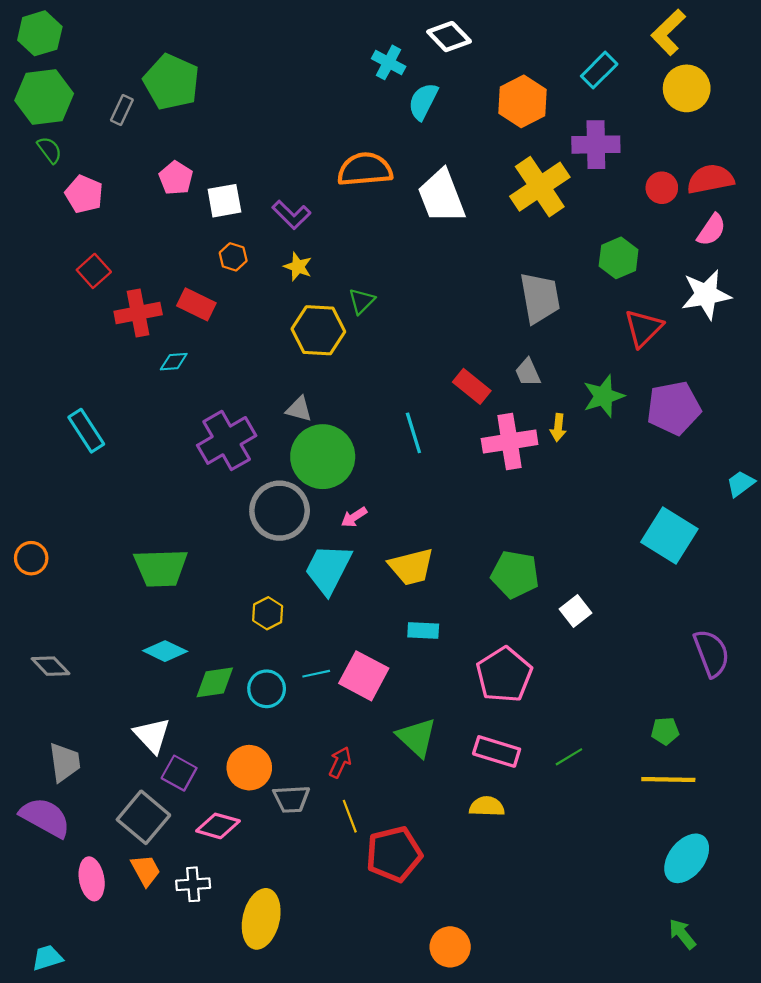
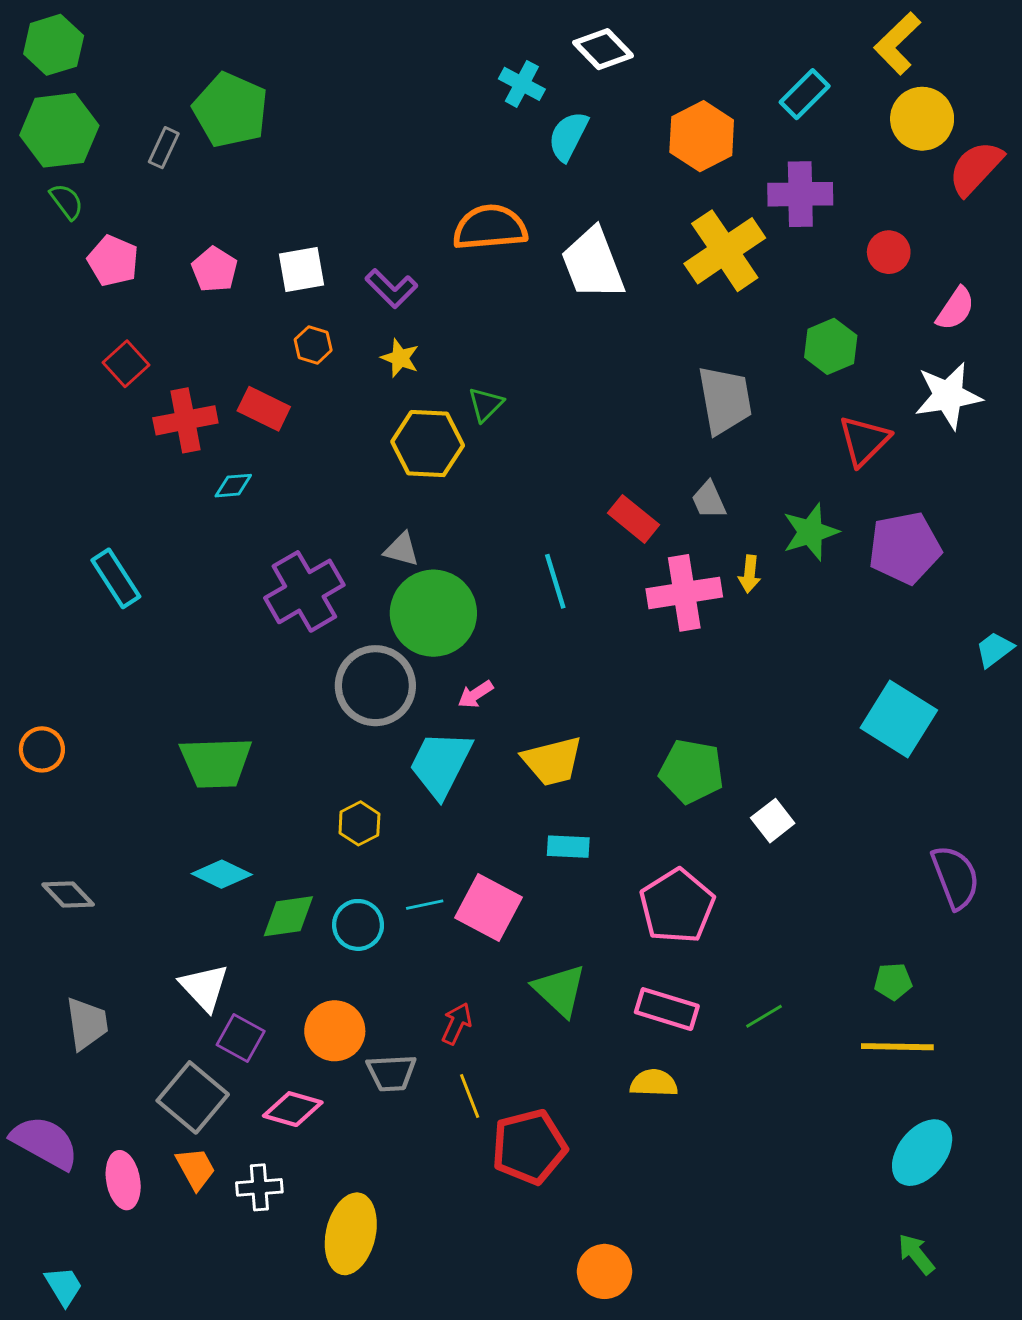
pink pentagon: (176, 178) -> (214, 270), moved
red semicircle: (710, 179) -> (976, 168), moved, turned -36
purple semicircle: (45, 817) -> (45, 1142), moved
cyan trapezoid: (47, 958) -> (64, 1286), turned 76

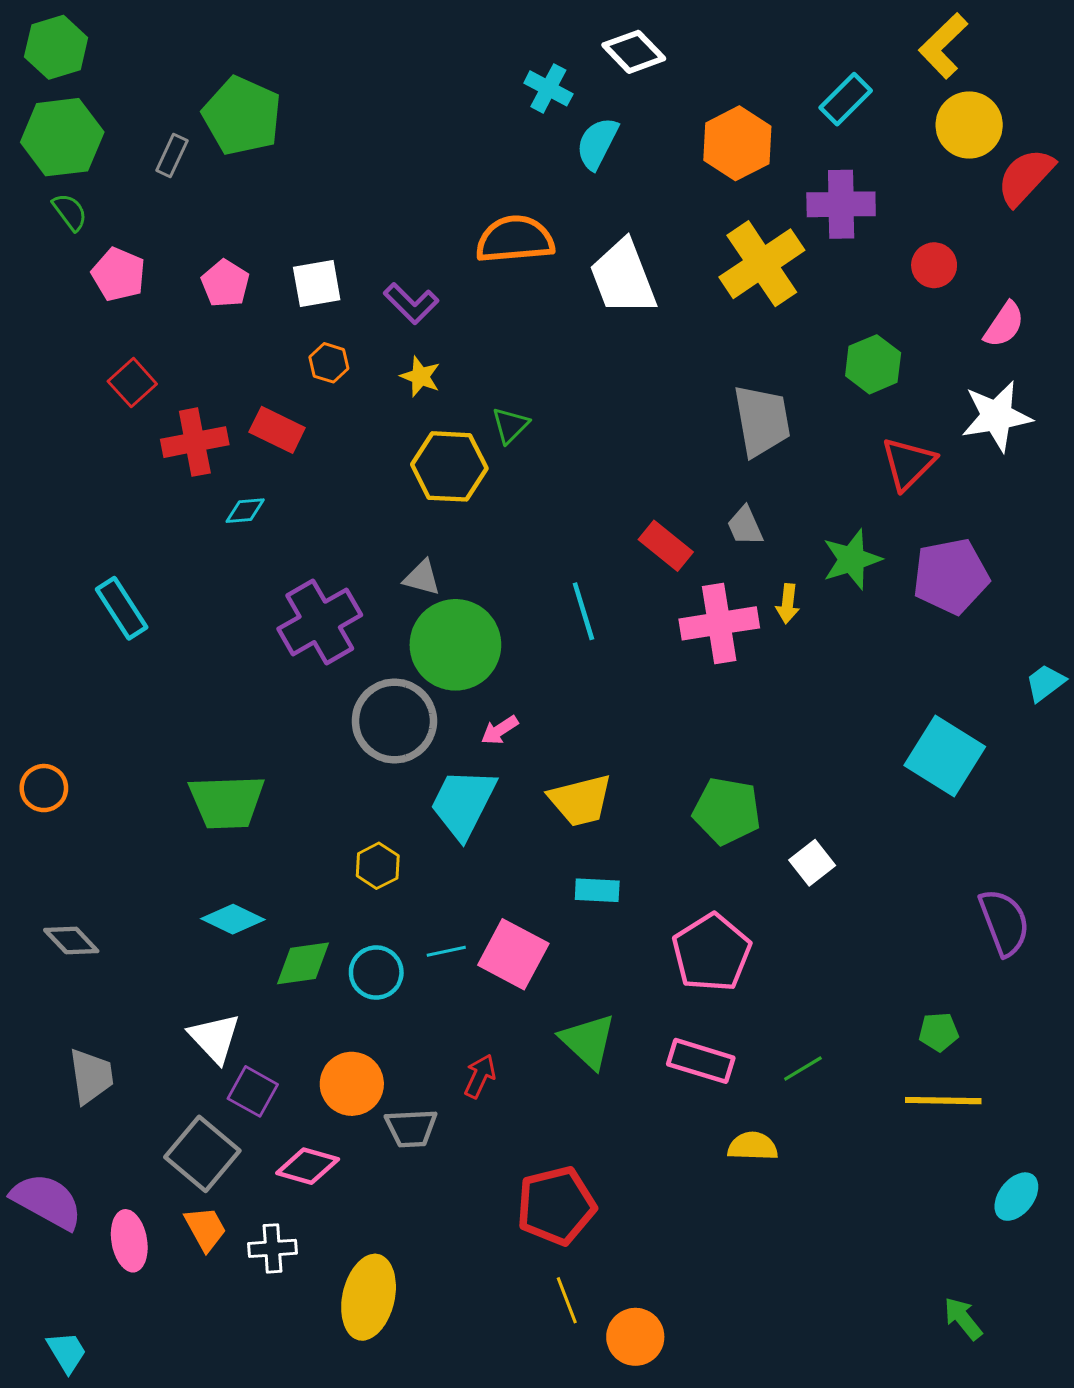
yellow semicircle: (654, 1083) -> (753, 1146), moved
yellow line: (470, 1096) -> (567, 1300), moved
cyan ellipse: (922, 1153) -> (1016, 1197), moved, size x0.7

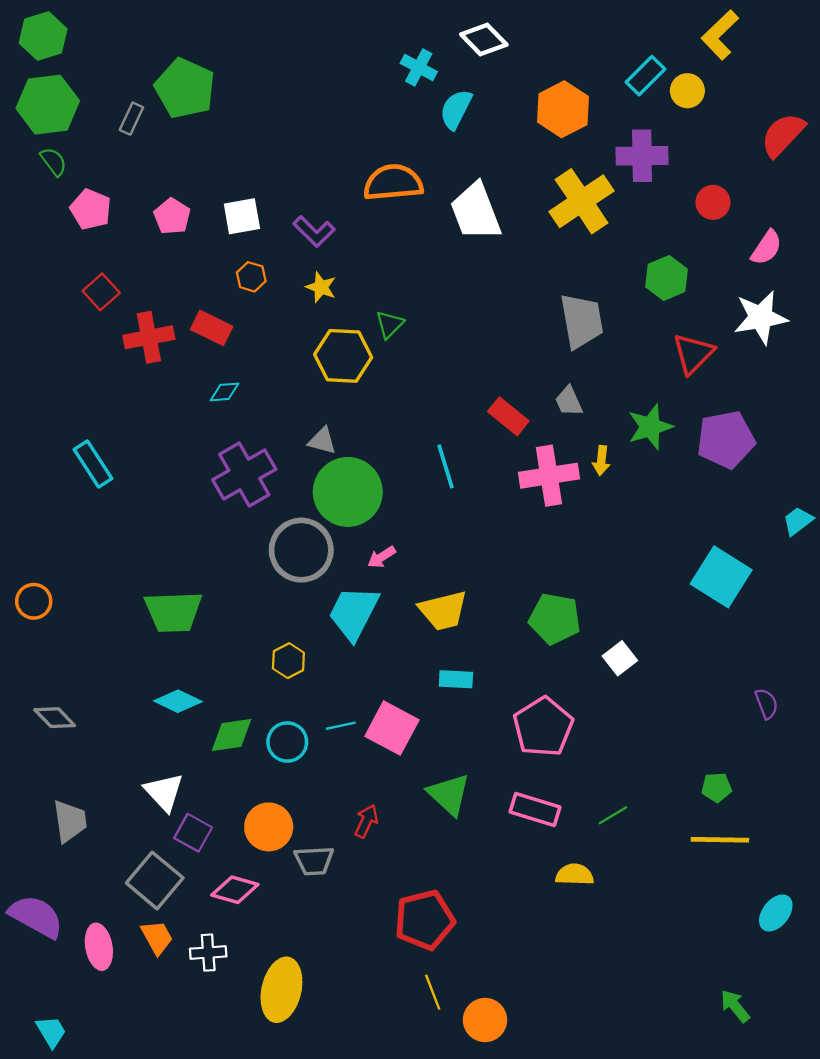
yellow circle: (969, 125) -> (687, 91), moved, size x0.7
cyan diamond: (245, 511) -> (224, 392), moved
purple semicircle: (1004, 922) -> (766, 704), size x0.6

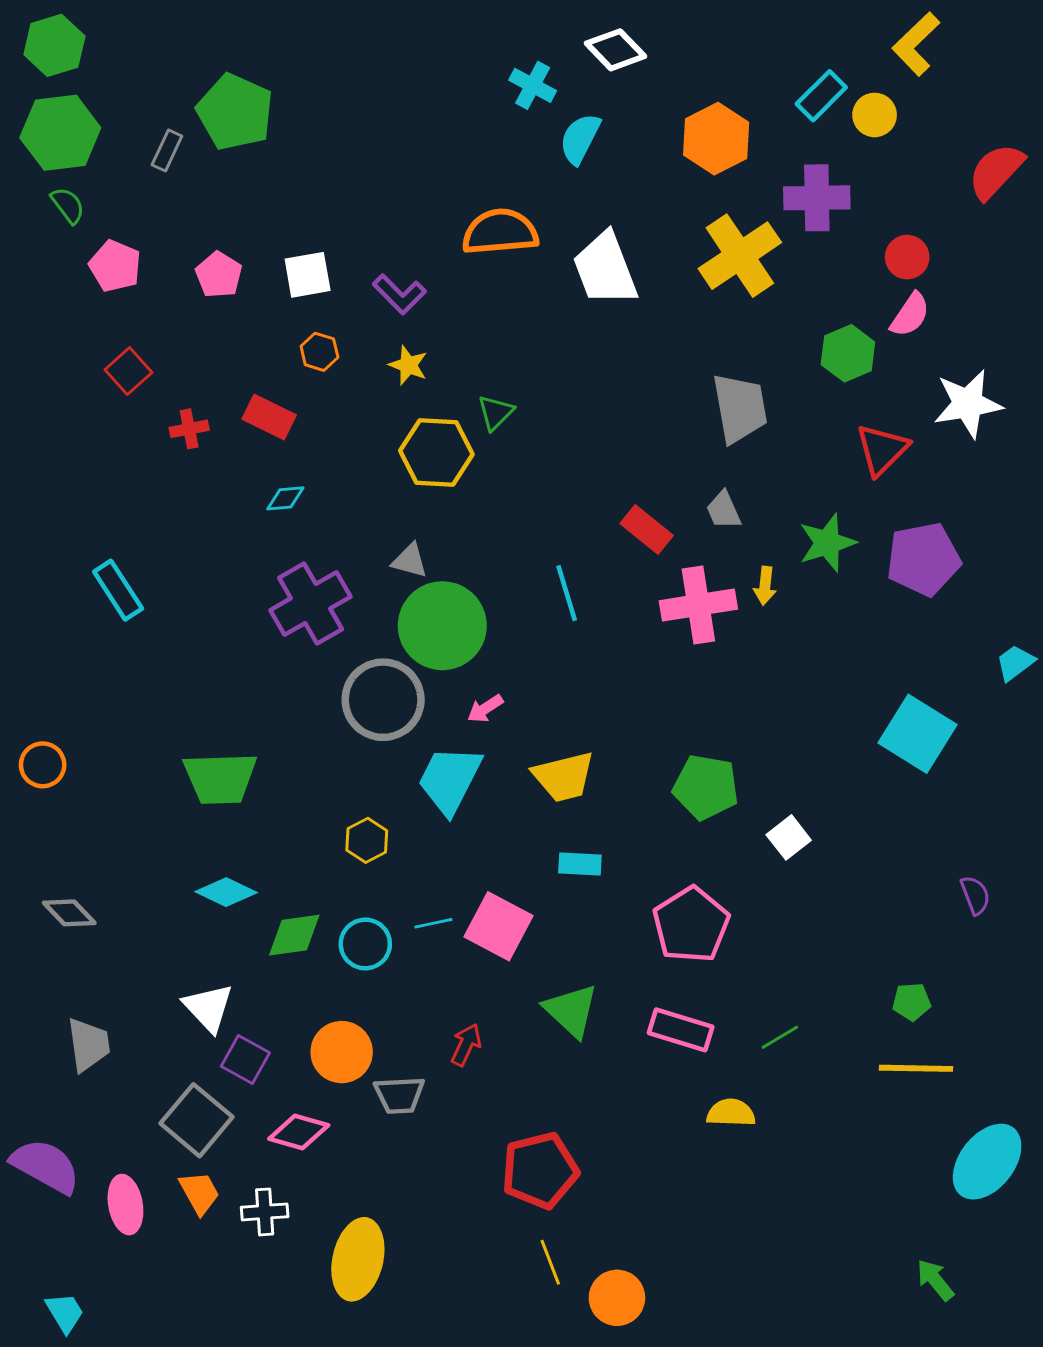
pink semicircle: (766, 248) -> (910, 315), moved
red cross: (149, 337) -> (189, 429), size x0.6
cyan ellipse: (776, 913) -> (987, 1162), size x1.6

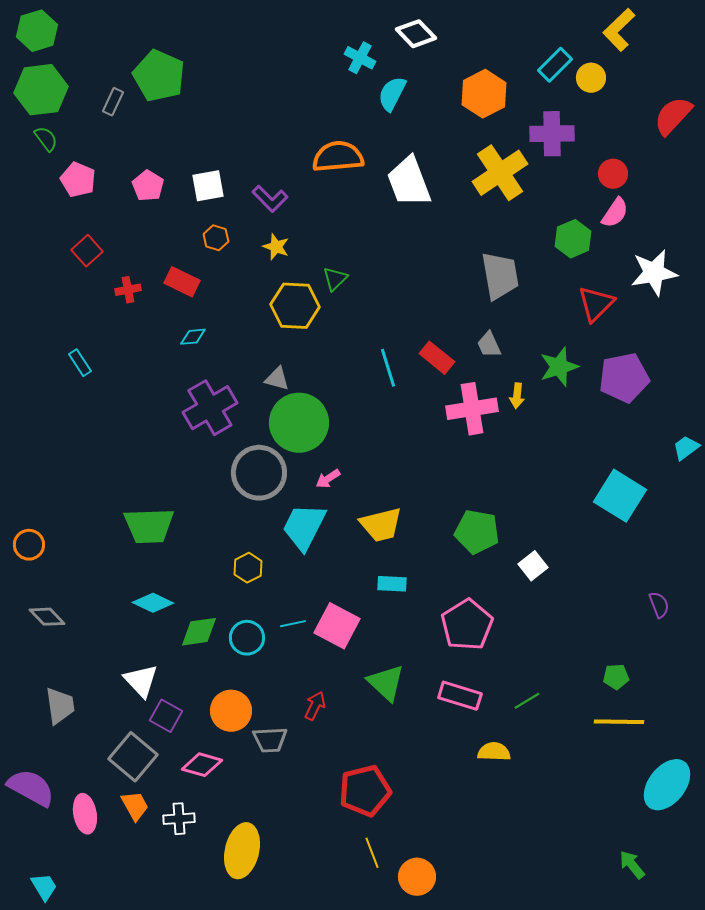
cyan rectangle: (118, 590) -> (80, 363), moved, size x0.7
cyan line: (567, 593) -> (388, 368), moved
orange circle: (43, 765) -> (29, 545), moved

